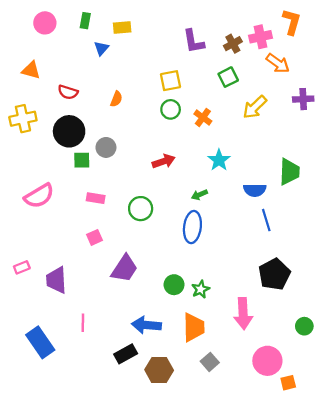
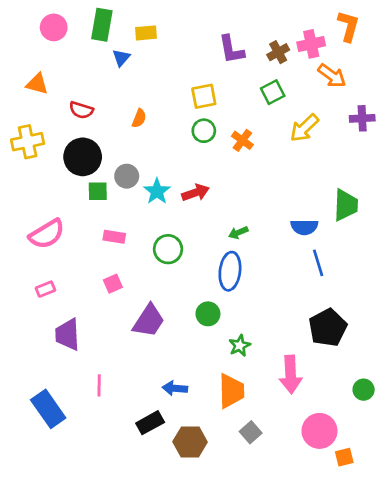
green rectangle: (85, 21) -> (102, 25), size x1.6
cyan star: (219, 160) -> (157, 191), moved
pink rectangle: (22, 267) -> (45, 289), moved
green circle: (174, 285) -> (208, 314), moved
blue arrow: (146, 325) -> (175, 388), size x0.7

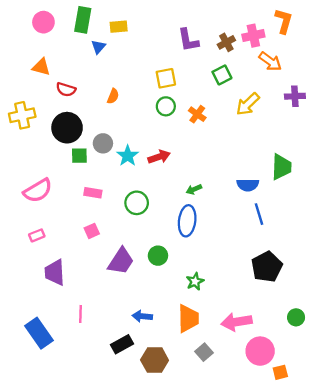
orange triangle: (37, 84) -> (41, 67), moved
green circle: (208, 314) -> (158, 256), moved
pink arrow: (291, 374) -> (237, 322), moved, turned 84

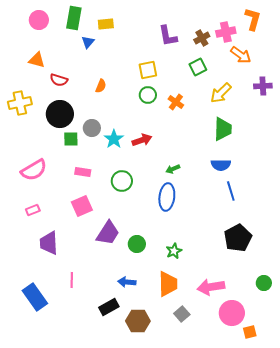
green trapezoid: (281, 167) -> (223, 129), moved
pink square: (92, 231) -> (82, 206), size x1.5
green circle: (158, 256) -> (137, 244), moved

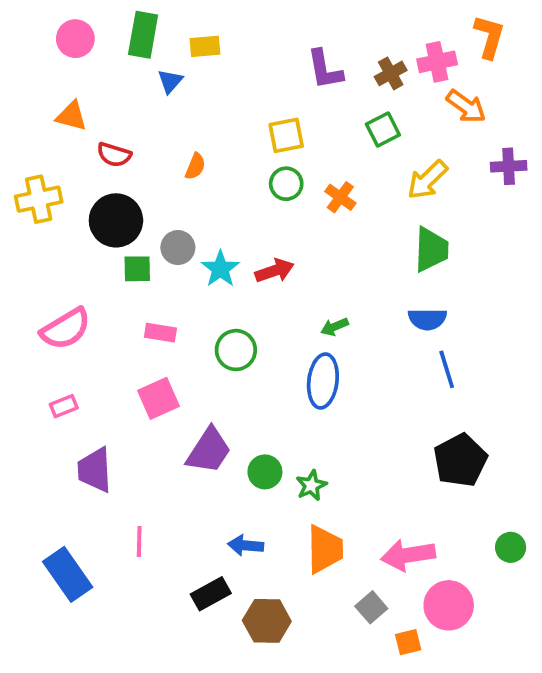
green star: (174, 251) -> (311, 485), moved
gray square: (182, 314) -> (371, 607), moved
orange square: (250, 332) -> (408, 642), moved

